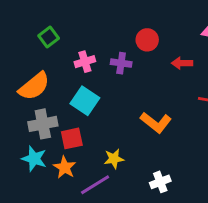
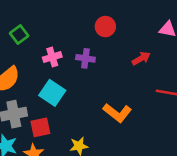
red circle: (147, 40) -> (105, 27), moved
red arrow: (182, 63) -> (141, 58), turned 150

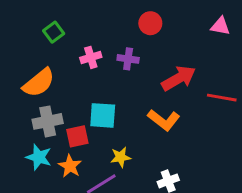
red arrow: (141, 58) -> (179, 78), moved, size x1.6
cyan square: (52, 93) -> (103, 115), moved, turned -30

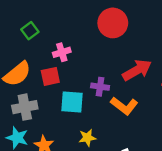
red circle: (150, 23) -> (113, 23), size x1.5
purple cross: (128, 59) -> (100, 87), moved
red square: (77, 136) -> (50, 76), moved

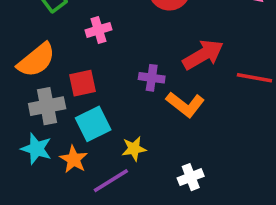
red square: (50, 76) -> (82, 83), moved
cyan square: (72, 102) -> (93, 124), moved, turned -30

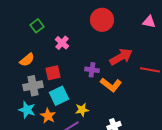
pink cross: (98, 30) -> (62, 43), turned -32
orange semicircle: (36, 60) -> (27, 60), size x0.7

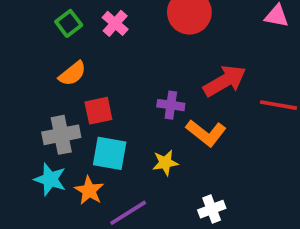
pink cross: (62, 43) -> (115, 23), moved
orange semicircle: (27, 60) -> (72, 74), moved
cyan square: (59, 96) -> (110, 153), turned 36
yellow star: (82, 110) -> (165, 163), moved

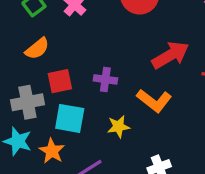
purple cross: (171, 105) -> (105, 79), moved

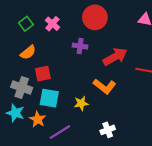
purple cross: (105, 79) -> (80, 46), moved
gray cross: (27, 102) -> (22, 87), turned 30

